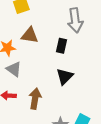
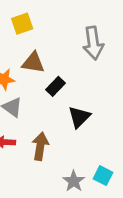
black rectangle: (62, 46) -> (56, 86), moved, turned 32

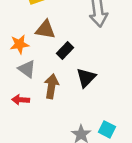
brown arrow: (40, 146) -> (51, 86), moved

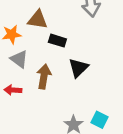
black rectangle: (65, 50) -> (57, 41), turned 63

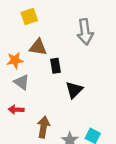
black rectangle: (57, 41) -> (56, 66), turned 64
brown arrow: (44, 76) -> (43, 127), moved

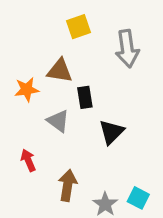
yellow square: (29, 16) -> (79, 27), moved
gray triangle: (22, 82) -> (58, 121), moved
red arrow: (16, 110) -> (28, 160), turned 64

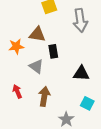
black triangle: (112, 132) -> (81, 73), moved, turned 48
brown arrow: (68, 185) -> (44, 96), moved
cyan square: (138, 198) -> (87, 103), moved

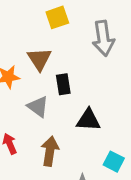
brown triangle: (37, 34) -> (39, 59), turned 48
black triangle: (81, 73) -> (88, 120), moved

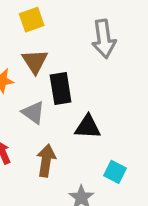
yellow square: (57, 17) -> (32, 20), moved
black rectangle: (63, 84) -> (61, 89), size x1.4

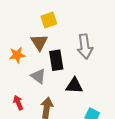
yellow square: (32, 20) -> (49, 20), moved
gray arrow: (104, 39) -> (85, 47), moved

